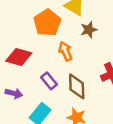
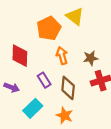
brown star: (89, 30) -> (91, 58), moved
red diamond: (19, 57) -> (20, 56), turned 70

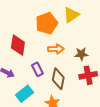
yellow triangle: (75, 16) -> (71, 15), turned 42
orange arrow: (62, 56) -> (56, 49), turned 98

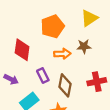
yellow triangle: (71, 15) -> (89, 18), moved
brown star: (81, 54) -> (84, 46), moved

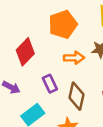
red diamond: (22, 50) -> (25, 52), turned 35

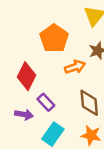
purple rectangle: (50, 84) -> (46, 102), moved

